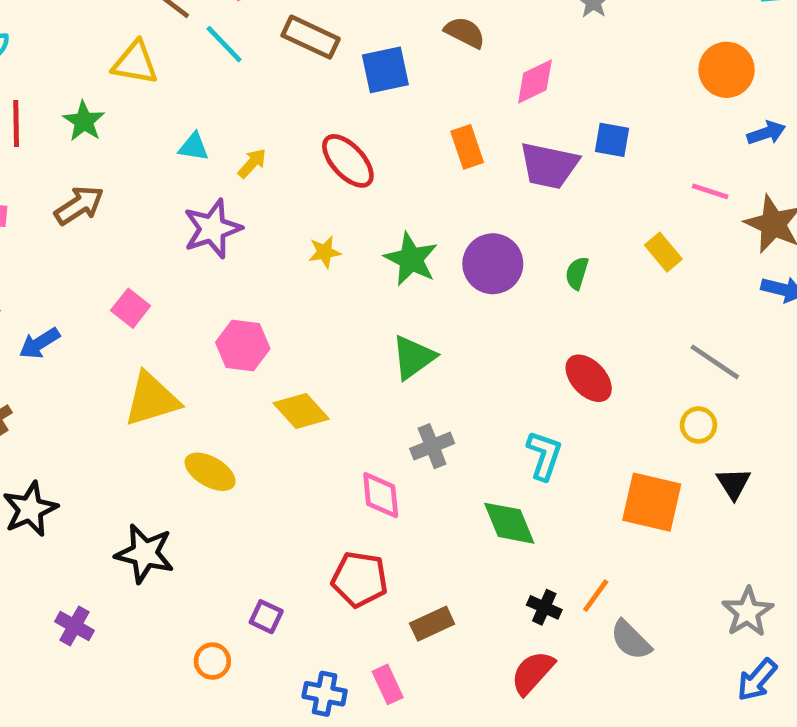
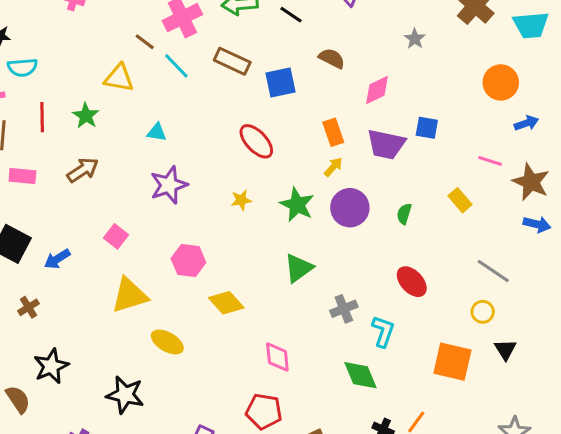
yellow arrow: (252, 163) -> (333, 167), moved
gray cross: (432, 446) -> (344, 309), moved

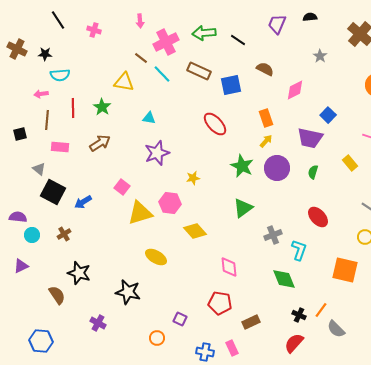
blue square: (427, 128) -> (328, 115), turned 35
purple trapezoid: (386, 144) -> (310, 138), moved
yellow star: (241, 200) -> (193, 178), moved
yellow triangle: (130, 295) -> (140, 213), moved
black star: (51, 366) -> (79, 273), turned -30

